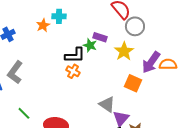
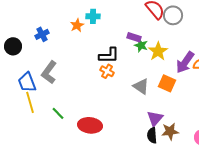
gray circle: (135, 26) -> (173, 15), moved
green star: (90, 45) -> (141, 45), moved
gray triangle: (107, 104) -> (141, 86), moved

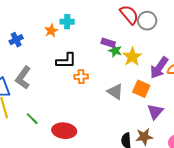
black L-shape: (109, 55) -> (66, 61), moved
orange cross: (107, 71) -> (81, 77), turned -32
purple triangle: (155, 118) -> (155, 112), moved

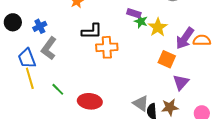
blue cross: (16, 40) -> (40, 26), moved
orange cross: (81, 77) -> (107, 47), size x1.5
gray triangle: (115, 92) -> (141, 103), moved

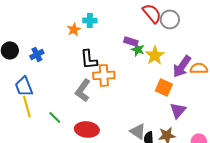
black L-shape: (92, 31) -> (89, 59), turned 85
gray L-shape: (49, 48) -> (83, 90), moved

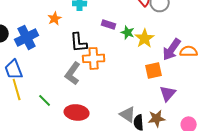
orange star: (74, 29) -> (55, 18), moved
purple rectangle: (131, 41) -> (109, 24), moved
blue cross: (37, 54) -> (27, 37), size x1.6
orange square: (164, 87) -> (154, 70), turned -36

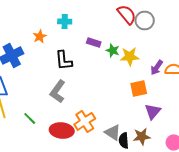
yellow star: (145, 38) -> (130, 56), turned 30
purple arrow: (172, 49) -> (157, 67), size x0.7
orange cross: (94, 58) -> (85, 121), moved, turned -30

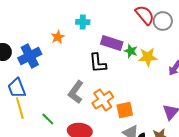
purple rectangle: (94, 42) -> (112, 43), size x1.5
black L-shape: (64, 60) -> (98, 63), moved
orange square: (139, 88) -> (125, 110), moved
orange cross: (85, 121) -> (103, 100), moved

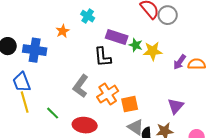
cyan cross: (83, 22) -> (88, 16), turned 32
blue cross: (30, 56) -> (35, 50), turned 35

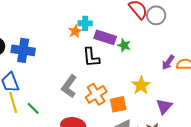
cyan cross: (88, 16) -> (85, 23), moved, turned -32
orange star: (63, 31) -> (75, 31), moved
yellow star: (153, 51) -> (141, 85), moved, turned -30
green line: (53, 113) -> (33, 108), moved

